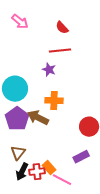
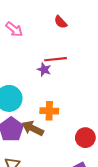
red semicircle: (62, 28) -> (61, 22), moved
purple star: (49, 70) -> (44, 70), moved

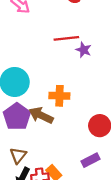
purple star: (44, 70) -> (84, 50), moved

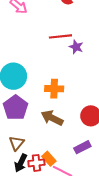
brown arrow: (41, 115) -> (52, 118), moved

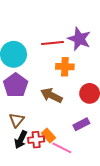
red line: (60, 36) -> (53, 43), moved
purple star: (76, 47) -> (79, 39), moved, size x1.6
orange cross: (54, 89) -> (65, 67), moved

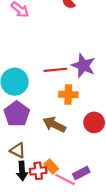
brown triangle: (17, 120) -> (18, 150), turned -42
purple rectangle: (81, 124) -> (81, 173), moved
black arrow: (21, 140) -> (22, 171), turned -30

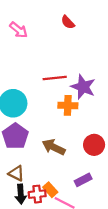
red line: (55, 70) -> (55, 78), moved
orange cross: (68, 95) -> (68, 105), moved
purple rectangle: (81, 173) -> (83, 180), moved

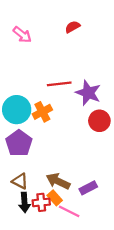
red semicircle: (68, 22) -> (73, 27), turned 104
orange cross: (68, 105) -> (42, 112), moved, turned -30
red circle: (94, 145) -> (99, 121), moved
brown arrow: (54, 147) -> (58, 181), moved

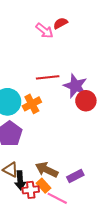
pink arrow: (22, 35) -> (45, 31), moved
red circle: (99, 121) -> (86, 101), moved
black arrow: (24, 202) -> (20, 180), moved

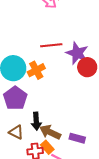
purple rectangle: (75, 176) -> (77, 138), turned 42
black arrow: (20, 180) -> (36, 121), moved

